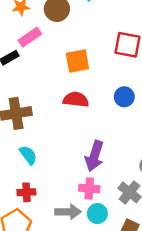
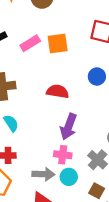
pink rectangle: (30, 37) -> (30, 43), moved
red semicircle: (76, 100) -> (58, 91), moved

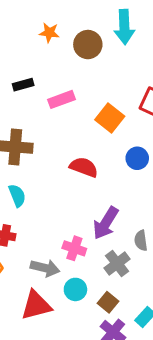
orange square: (58, 43) -> (110, 118), moved, turned 35
purple arrow: (69, 127) -> (106, 223), moved
cyan circle: (69, 177) -> (75, 289), moved

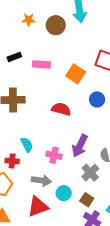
pink rectangle: (61, 99) -> (41, 64), turned 30
cyan semicircle: (17, 195) -> (27, 145), moved
pink cross: (74, 248) -> (54, 155), moved

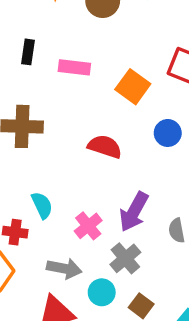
black rectangle: (14, 57) -> (28, 52), turned -64
pink cross: (54, 155) -> (88, 226), turned 35
gray cross: (90, 173) -> (125, 258), moved

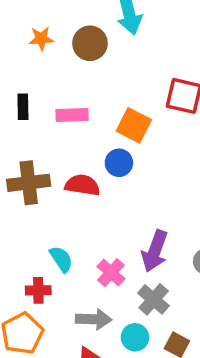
blue circle: (168, 133) -> (119, 163), moved
red semicircle: (105, 147) -> (82, 185), moved

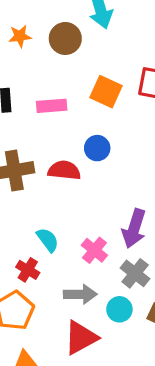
orange square: (134, 125) -> (106, 92), moved
red cross: (38, 290) -> (28, 270), turned 35

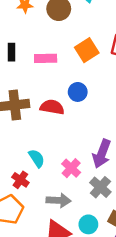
orange square: (106, 92) -> (87, 50), turned 30
cyan circle: (119, 309) -> (88, 224), moved

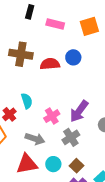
red semicircle: (52, 107) -> (50, 64), turned -30

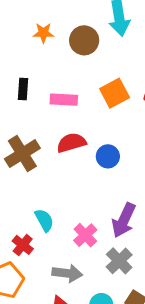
brown cross: (21, 54) -> (22, 154), turned -30
blue circle: (73, 57) -> (108, 156), moved
red semicircle: (50, 64) -> (71, 143), moved

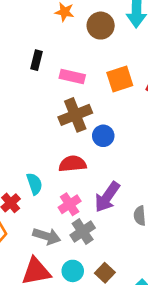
red semicircle: (71, 143) -> (72, 164), moved
brown cross: (22, 154) -> (75, 115), moved
gray cross: (119, 261) -> (83, 231), moved

